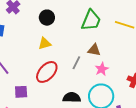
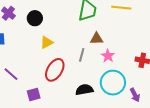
black circle: (47, 18) -> (35, 18), moved

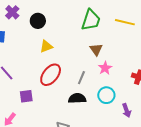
brown triangle: (97, 39) -> (96, 49), turned 48
gray line: (82, 55) -> (81, 78), moved
cyan circle: (113, 83) -> (106, 95), size x0.7

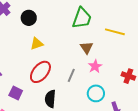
yellow line: (125, 22) -> (115, 32), moved
purple square: (26, 96) -> (16, 93), turned 32
black semicircle: (77, 98) -> (50, 99), moved, turned -84

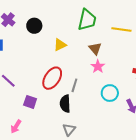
yellow triangle: (37, 44) -> (60, 45), moved
pink star: (95, 66) -> (98, 66), moved
gray line: (71, 75) -> (74, 85), moved

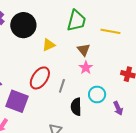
black circle: (34, 26) -> (23, 25), size x1.6
purple square: (30, 102) -> (17, 101), size x1.6
black semicircle: (65, 104) -> (76, 107), moved

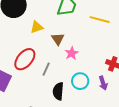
brown triangle: (84, 50) -> (58, 39), moved
purple arrow: (118, 108) -> (103, 83), moved

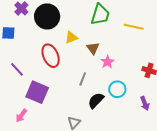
red ellipse: (25, 59) -> (51, 56), moved, turned -60
purple arrow: (103, 83) -> (145, 103), moved
black semicircle: (58, 91) -> (96, 100), turned 42

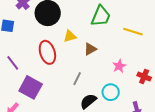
brown triangle: (93, 48) -> (90, 49), turned 32
pink star: (107, 62) -> (119, 66), moved

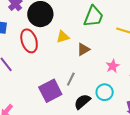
red ellipse: (47, 52) -> (29, 41), moved
purple square: (31, 87) -> (50, 91), moved, turned 35

